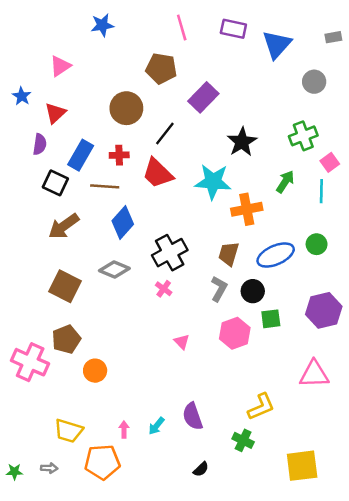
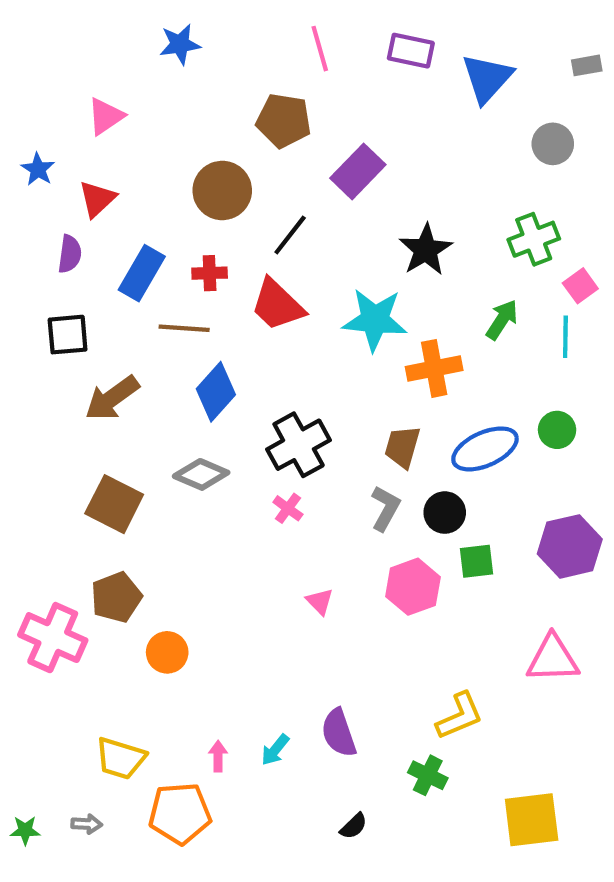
black square: (55, 183) -> (68, 335), moved, turned -30

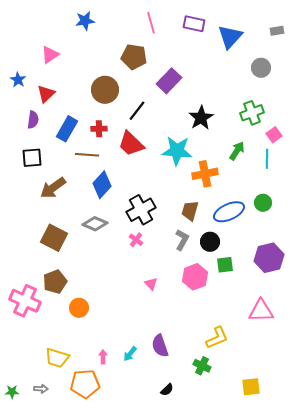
yellow square: (532, 820) -> (251, 387), size x0.7

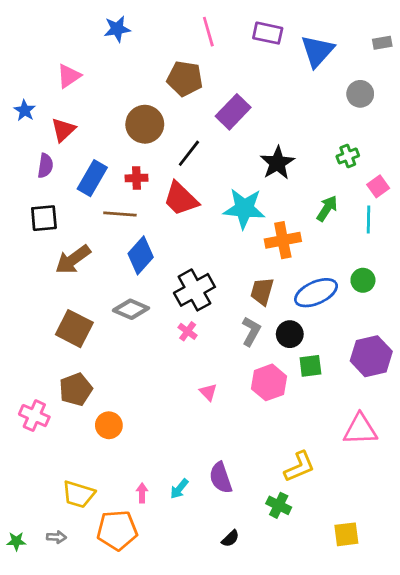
green cross: (252, 113) -> (348, 156), size x0.7
pink cross: (25, 301) -> (34, 416), size x0.7

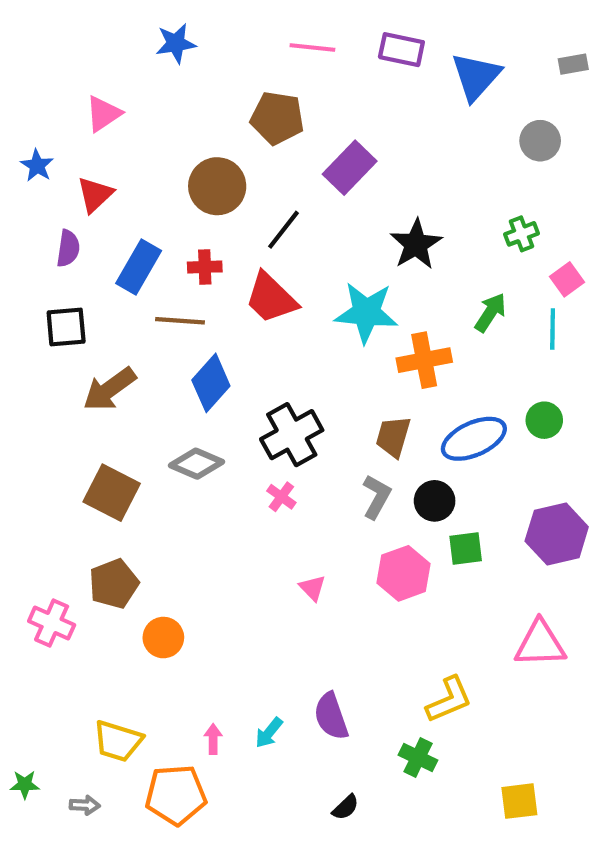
pink line: (208, 32) -> (312, 48), turned -68
green star: (16, 541) -> (25, 784), moved

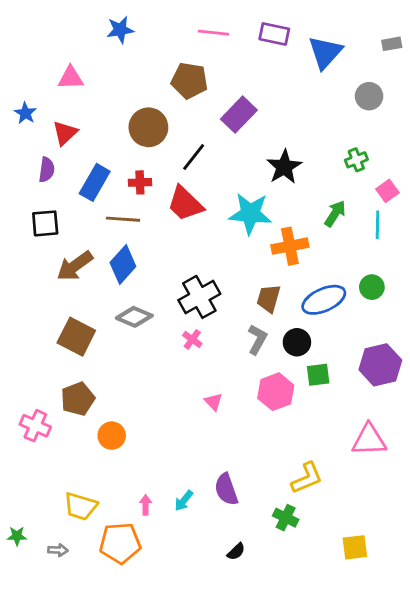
pink triangle: (103, 114) -> (71, 78), turned 32
blue diamond: (211, 383) -> (123, 264), moved

